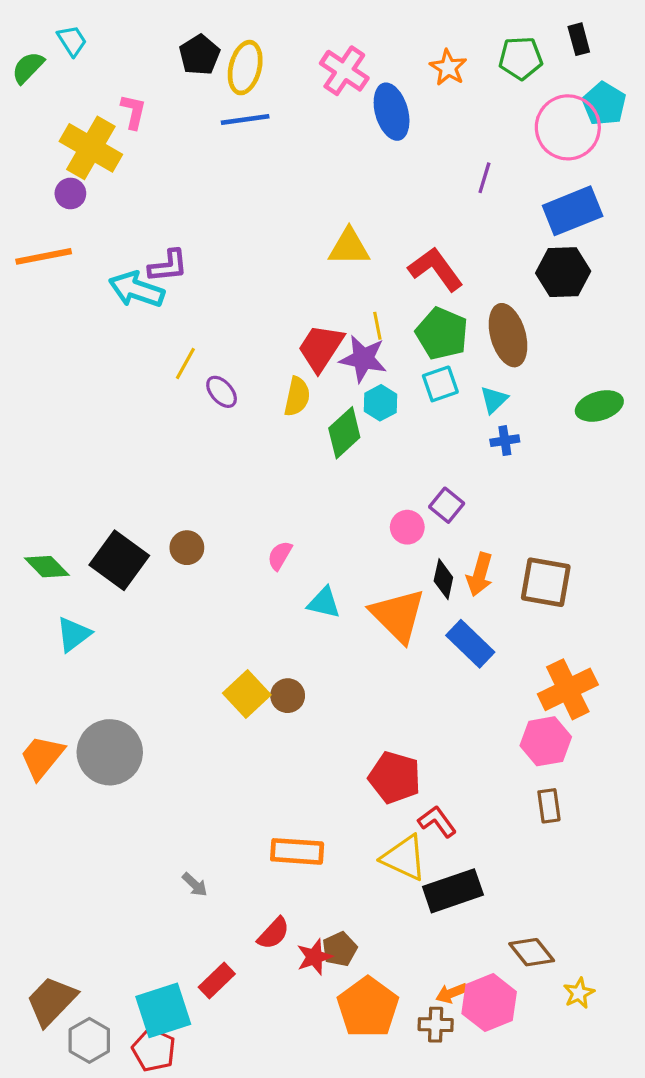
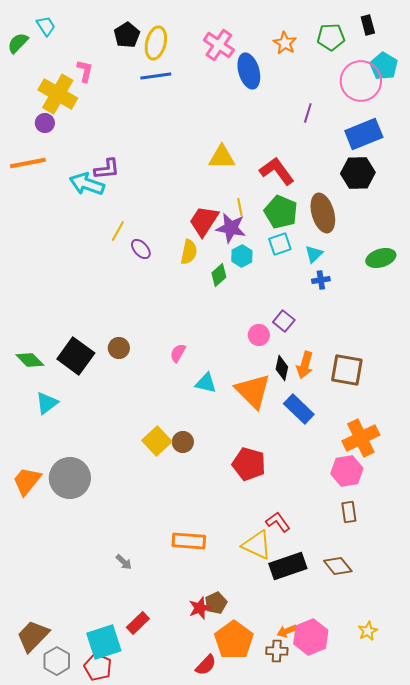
green diamond: (344, 433) -> (219, 275), size x0.7
red pentagon: (395, 777) -> (249, 464), moved
red semicircle: (273, 933) -> (206, 665), moved
brown diamond: (532, 952) -> (338, 566), moved

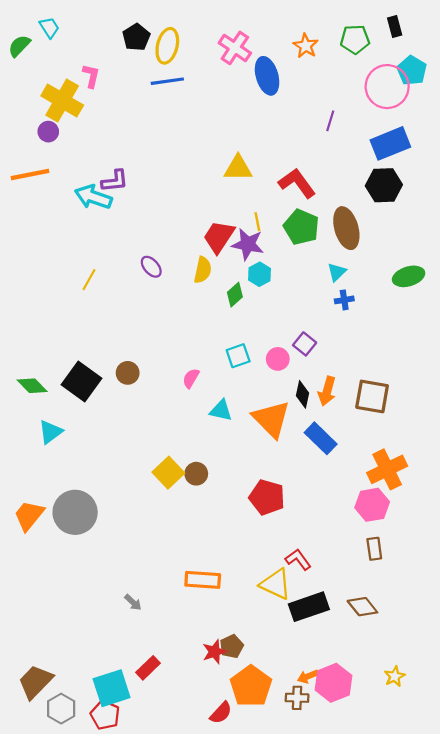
yellow line: (118, 231) -> (89, 280), moved
cyan square: (280, 244) -> (238, 356), moved

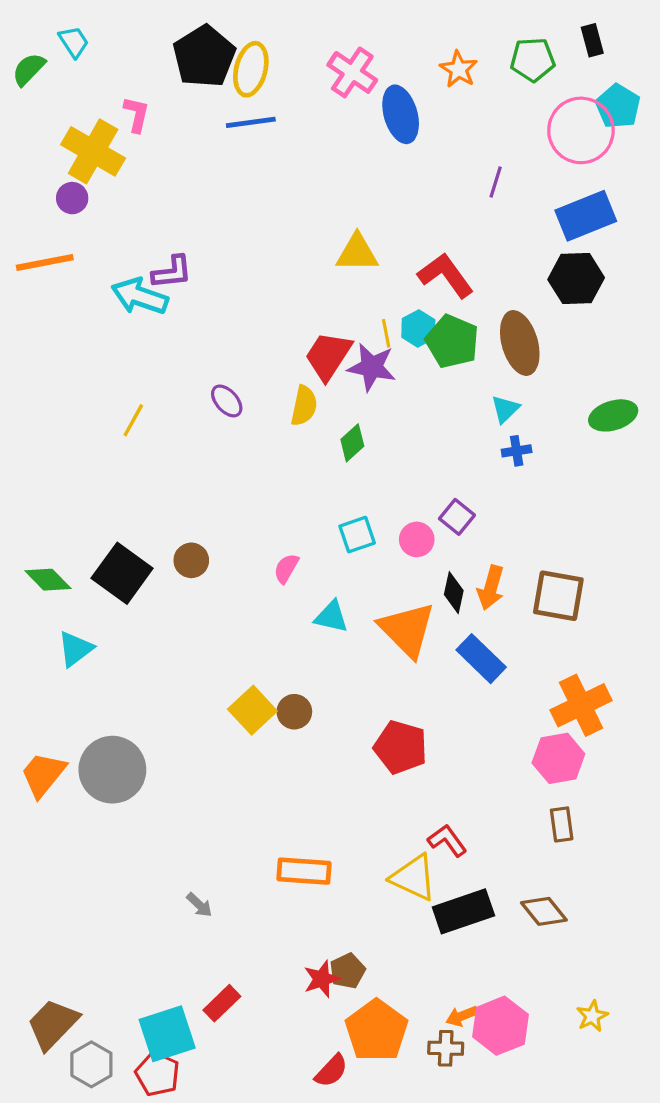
black pentagon: (136, 37) -> (204, 56), size x1.5
cyan hexagon: (260, 274) -> (418, 328), moved

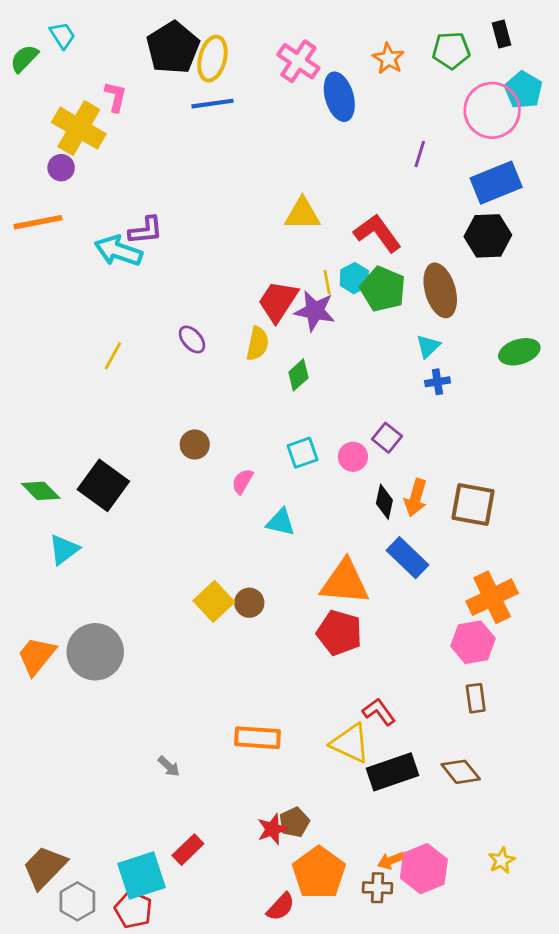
brown circle: (191, 560) -> (195, 444), moved
orange triangle: (407, 630) -> (345, 582), moved, turned -40

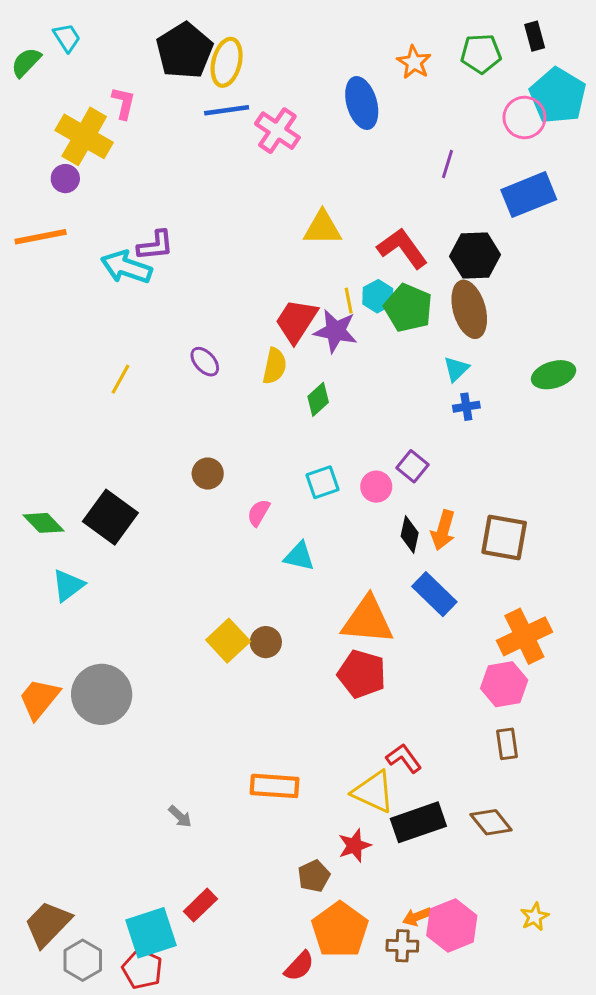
pink cross: (298, 61) -> (277, 131), moved
cyan pentagon: (523, 90) -> (558, 96), size x1.4
pink circle: (492, 110) -> (524, 118), size x0.7
black hexagon: (488, 236) -> (475, 256), moved
red star: (272, 829) -> (354, 846), moved

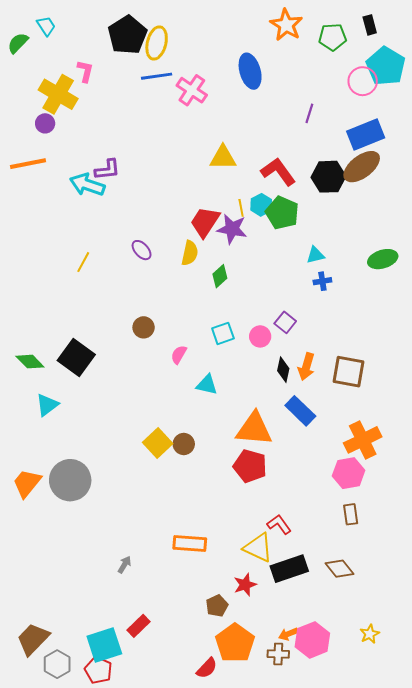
orange star: (414, 62) -> (286, 25), moved, size x1.4
brown ellipse: (469, 309) -> (362, 167), moved, turned 69
cyan triangle: (456, 369) -> (315, 255), turned 30
gray arrow: (180, 816) -> (124, 565), turned -102

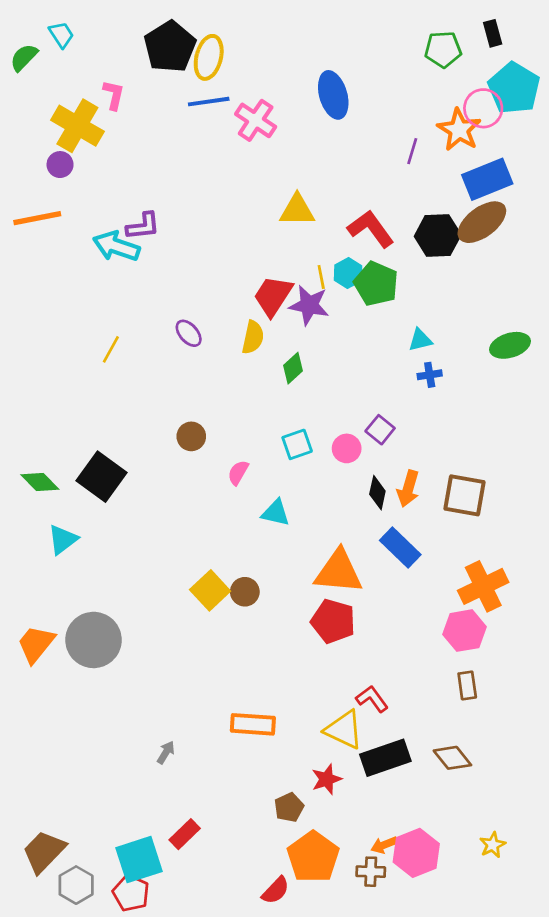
orange star: (286, 25) -> (459, 130), moved

